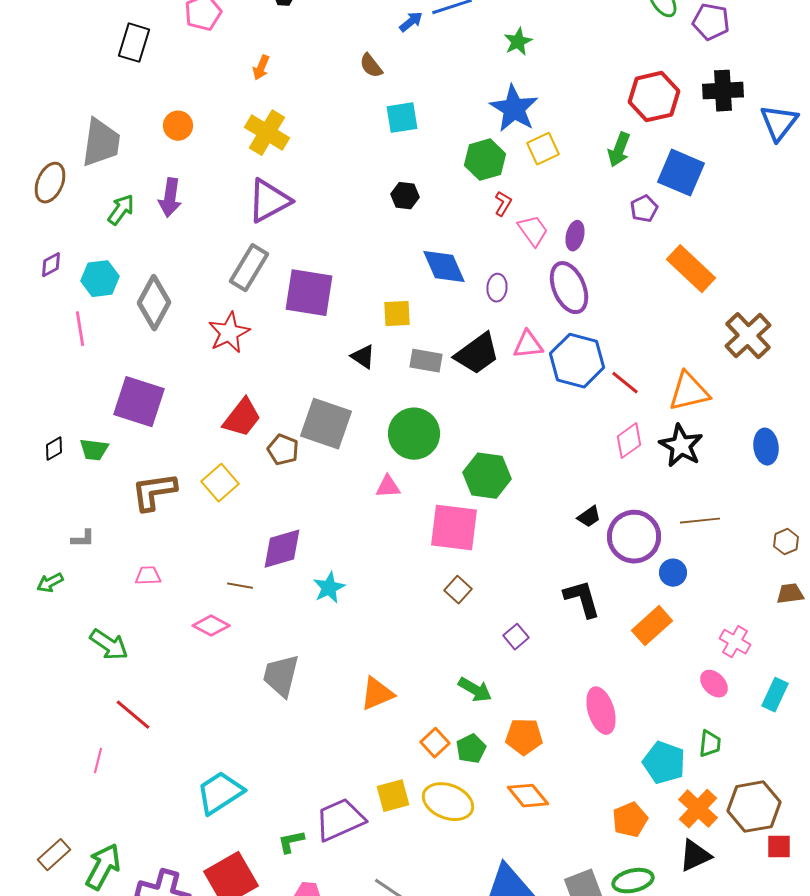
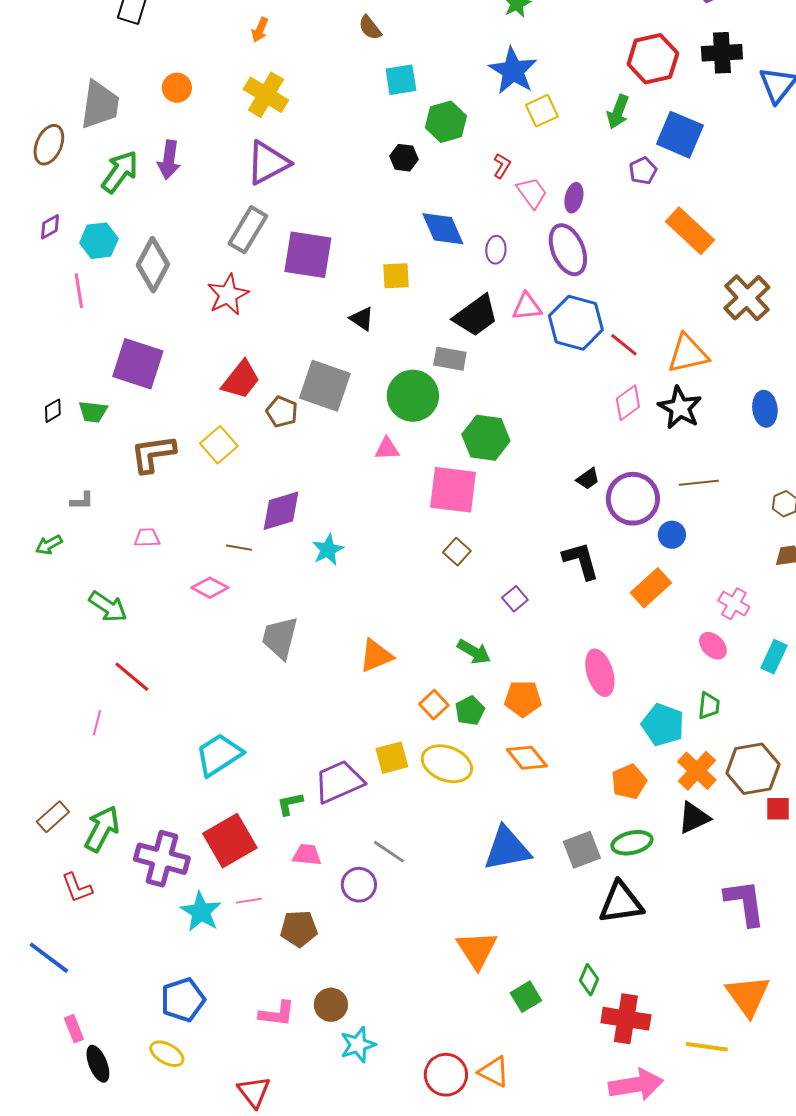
green hexagon: (485, 160) -> (446, 122), moved
green arrow: (121, 210) -> (120, 172), size x1.4
gray rectangle: (426, 361) -> (450, 359), moved

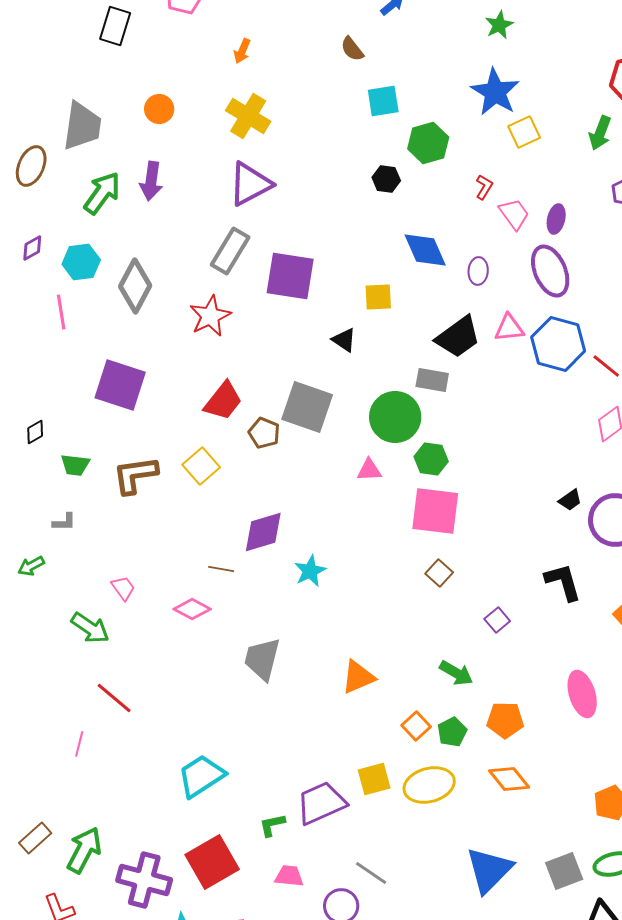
green trapezoid: (93, 412) -> (75, 465), moved
green hexagon: (486, 438) -> (431, 459), moved, size x0.7
pink trapezoid: (147, 538) -> (123, 588), moved, turned 56
yellow ellipse: (447, 764) -> (429, 785), turned -36
blue triangle: (507, 849) -> (489, 870), turned -34

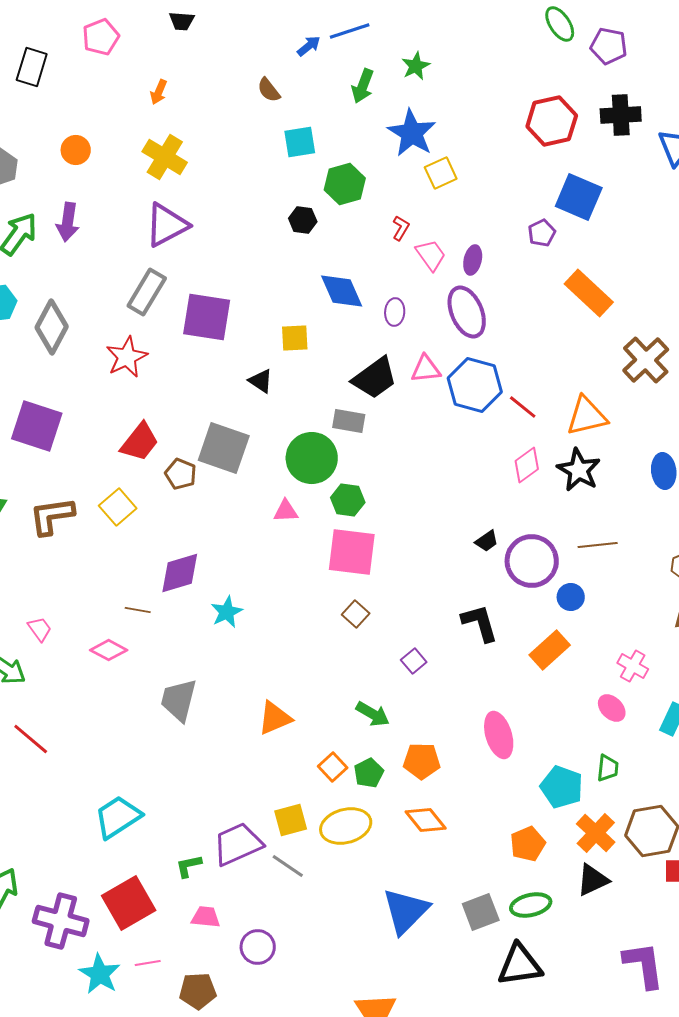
green arrow: (600, 133) -> (363, 86), moved
gray line: (371, 873) -> (288, 866), moved

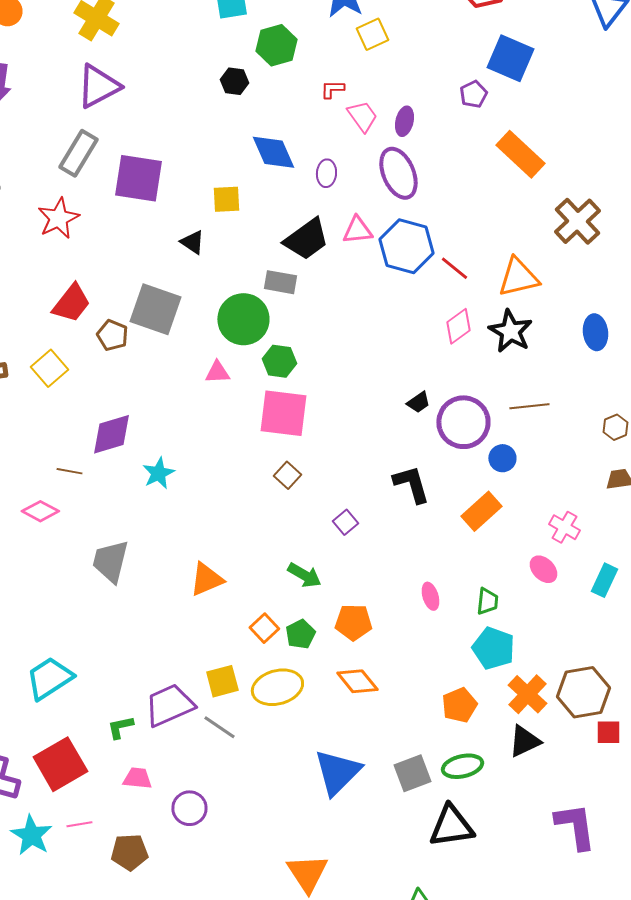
red L-shape: (401, 228) -> (332, 89), turned -120
pink ellipse: (499, 735) -> (430, 596), size x0.6
green trapezoid: (608, 768) -> (487, 601), moved

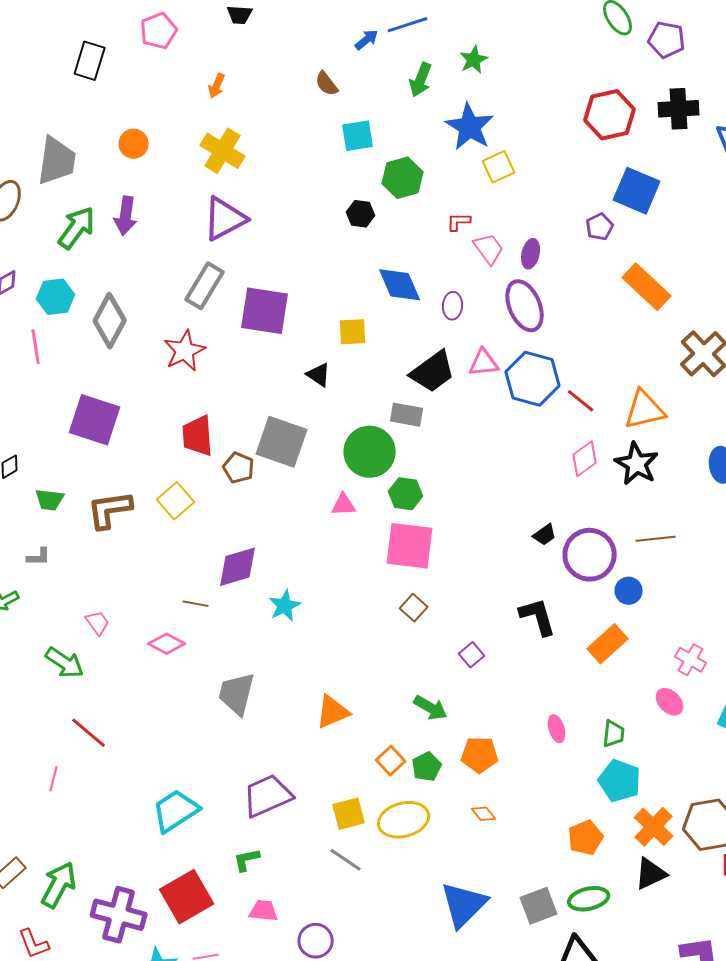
red trapezoid: (71, 303) -> (198, 436), turned 138
orange diamond: (357, 681) -> (484, 814), size x0.6
purple trapezoid: (169, 705) -> (268, 796), moved

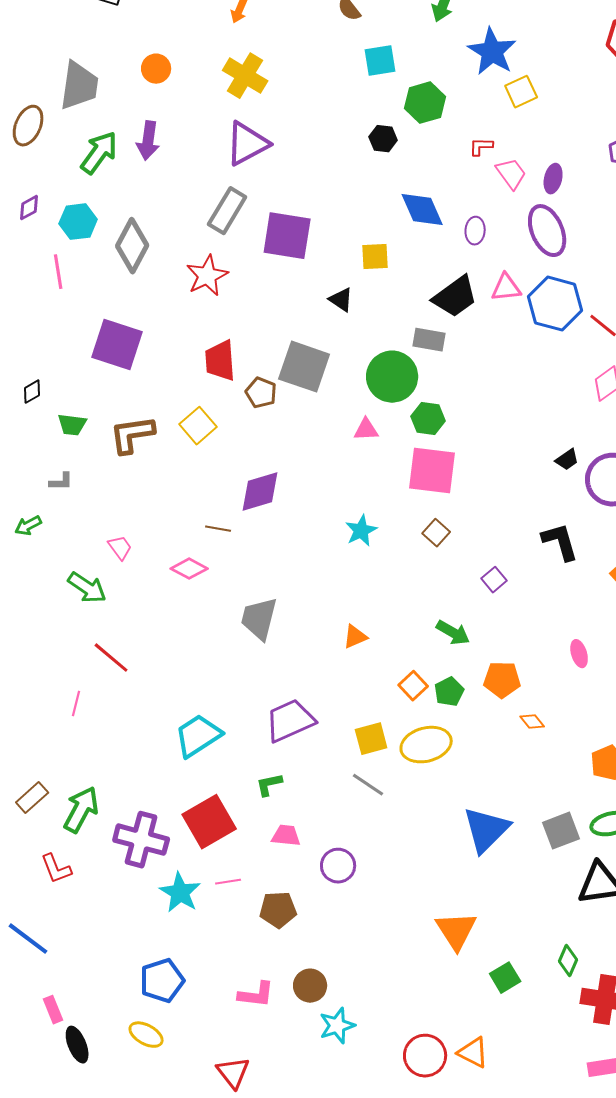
cyan star: (285, 606) -> (361, 531), moved
orange triangle: (333, 712) -> (355, 637), size x0.7
orange diamond: (484, 814) -> (532, 722), moved

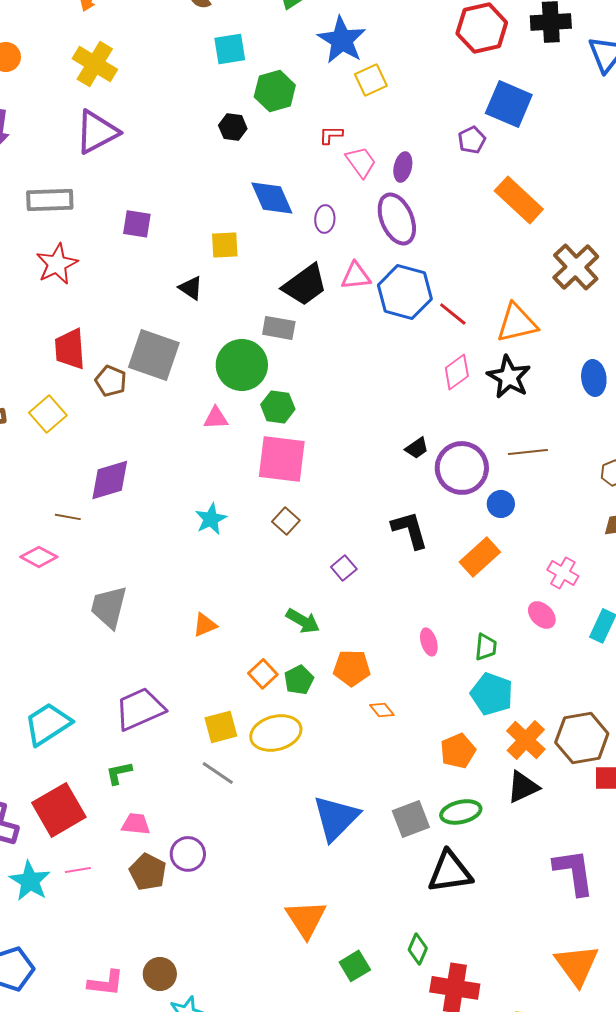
gray rectangle: (227, 211) -> (50, 200), moved, turned 57
purple square: (287, 236) -> (137, 224), size x0.6
brown pentagon: (278, 910) -> (148, 872), moved, turned 30

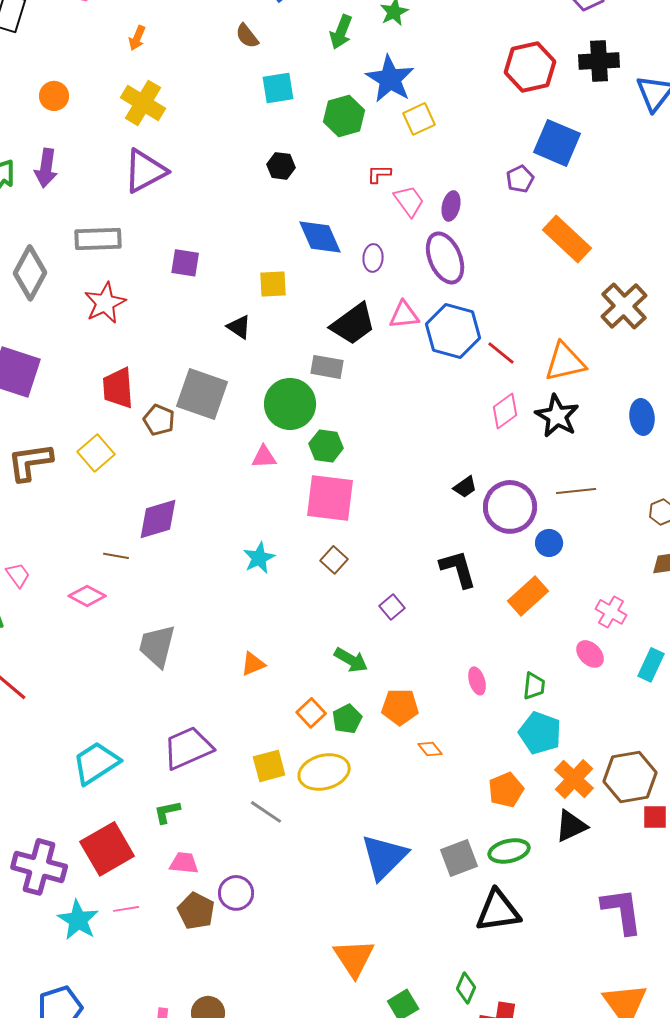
green hexagon: (275, 91) -> (344, 116), moved

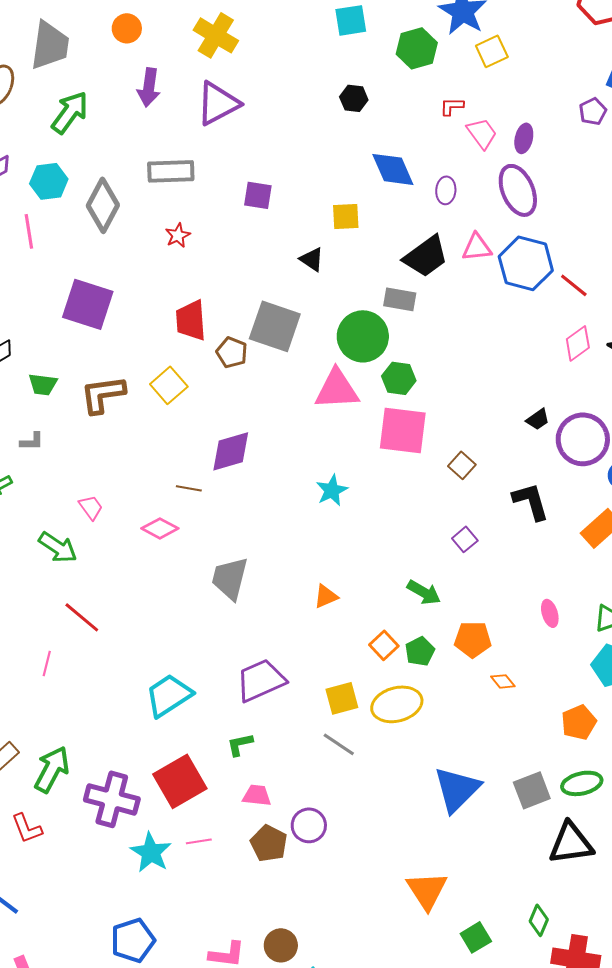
purple arrow: (46, 168) -> (149, 87), moved
red star: (105, 303) -> (178, 235), size x0.6
pink triangle: (264, 457) -> (337, 389), size x1.8
brown square: (334, 560) -> (462, 465), moved

